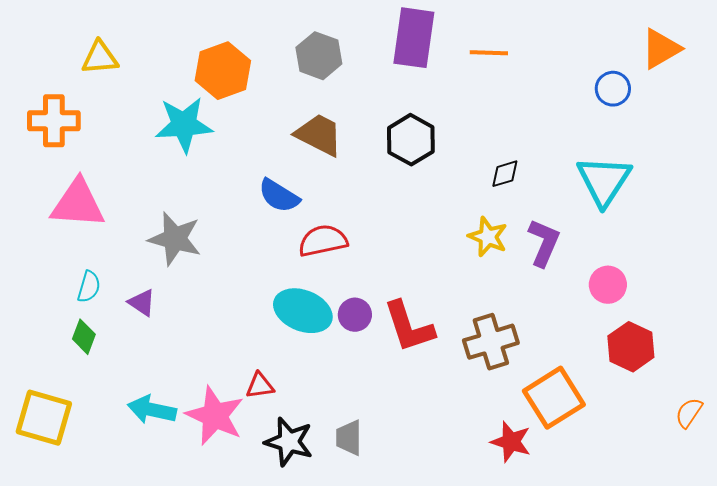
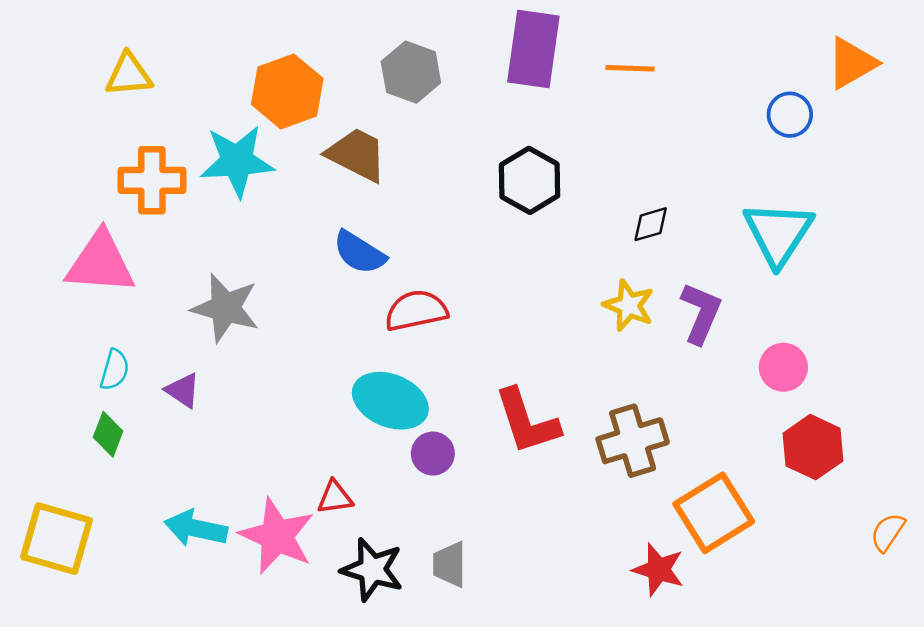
orange cross: (54, 121) -> (152, 180), moved
brown trapezoid: (319, 135) -> (357, 155), moved
purple circle: (355, 315) -> (433, 454), moved

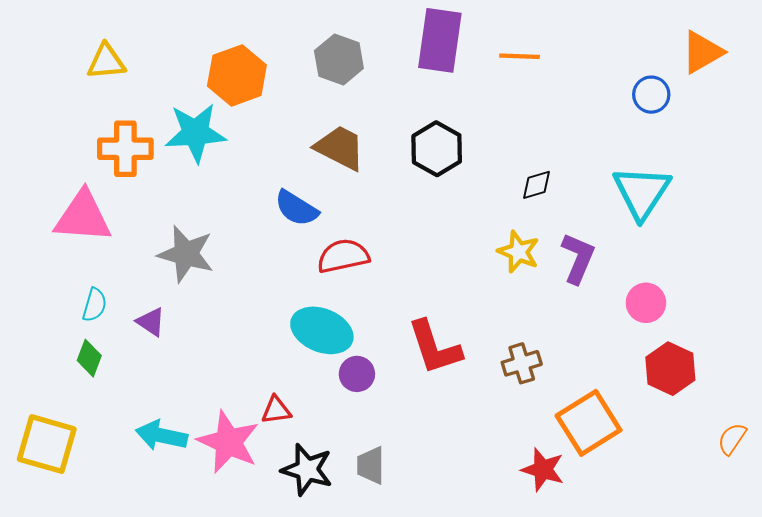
brown trapezoid: (357, 155) -> (340, 148), moved
brown cross: (633, 441) -> (522, 363), size x0.7

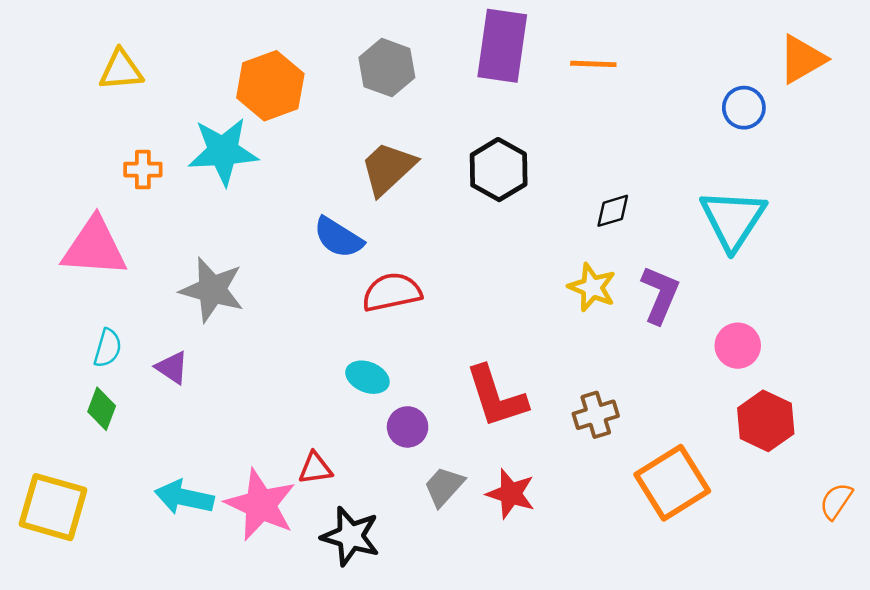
brown trapezoid: (340, 148) -> (388, 168), turned -70
orange cross: (125, 149) -> (143, 170), size x0.6
cyan ellipse: (322, 330) -> (367, 377), size x0.6
gray trapezoid: (371, 465) -> (444, 486), moved, turned 42
red star: (543, 470) -> (511, 494), moved

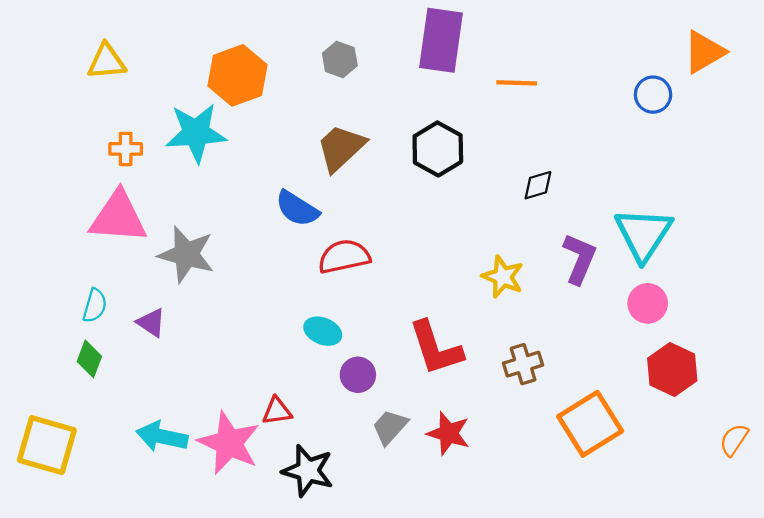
orange line: (593, 64) -> (517, 83), moved
gray hexagon: (387, 68) -> (340, 59), size x0.7
cyan triangle: (733, 219) -> (643, 234), moved
pink triangle: (94, 247) -> (118, 217), moved
yellow star: (592, 287) -> (503, 277), moved

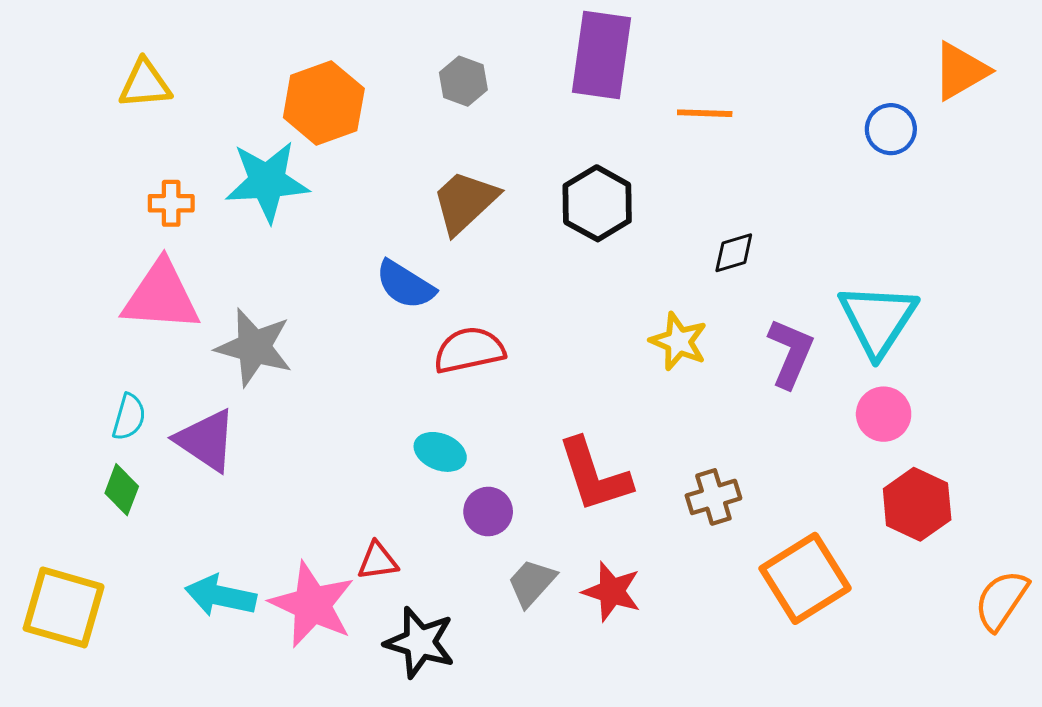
yellow star: (503, 277) -> (679, 341), moved
purple triangle: (151, 323) -> (206, 440), size x1.6
orange semicircle: (734, 440) -> (1001, 600), size x1.4

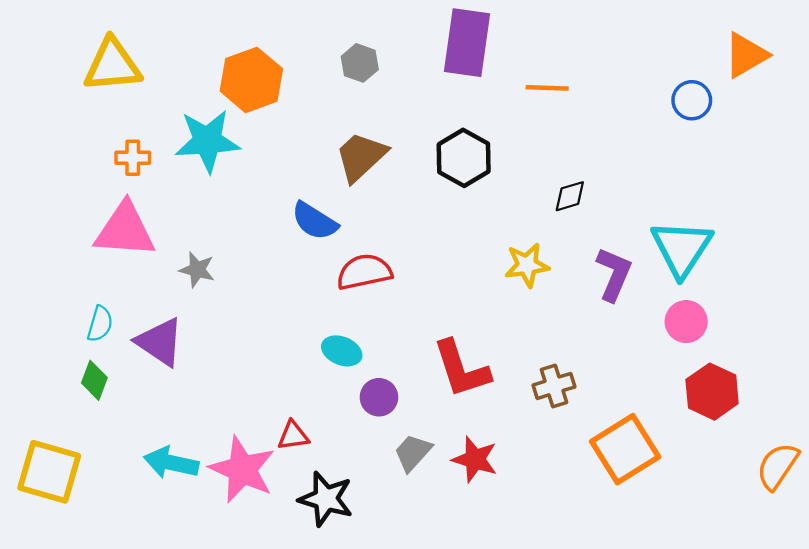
yellow triangle: (145, 84) -> (112, 65), size x1.4
yellow star: (679, 341) -> (527, 265), turned -30
gray star: (254, 347) -> (197, 270), size x0.6

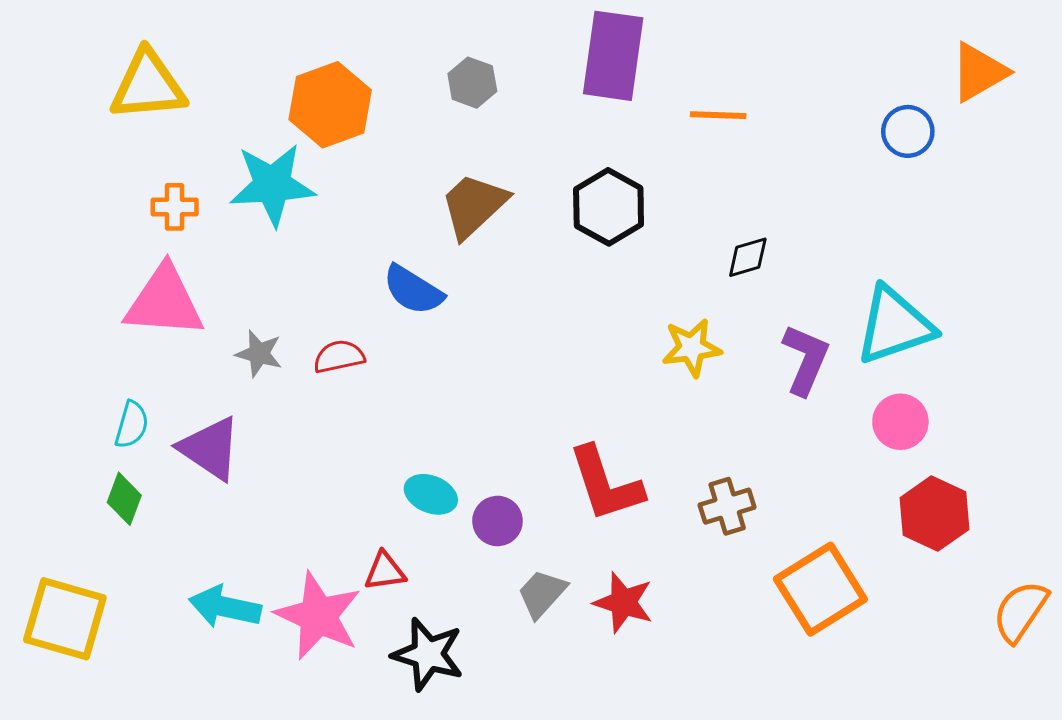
cyan triangle: (682, 248) -> (894, 325), turned 38
red semicircle: (364, 272) -> (339, 357), moved, size x0.7
cyan ellipse: (342, 351) -> (431, 494), moved

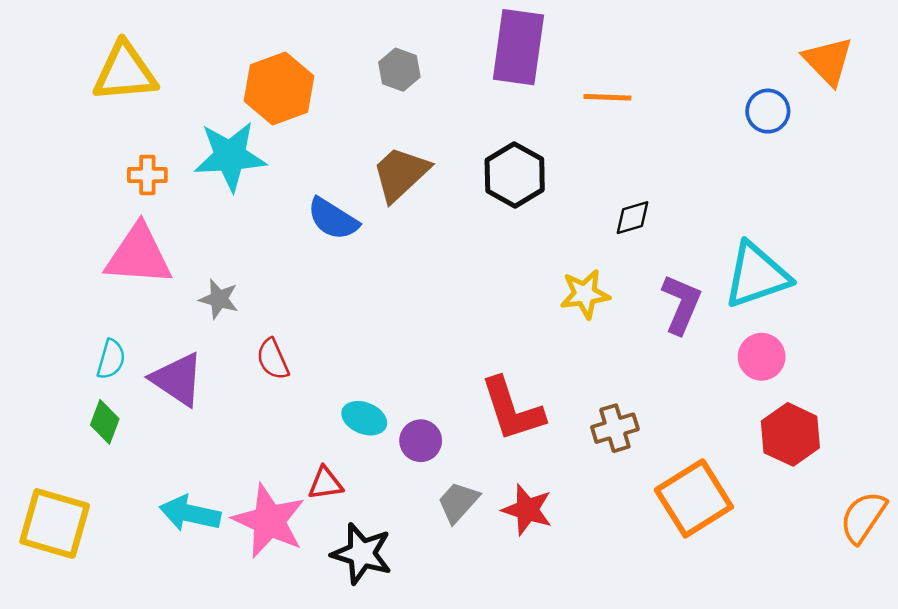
orange triangle: (979, 72) -> (828, 61), turned -44
blue semicircle: (413, 290) -> (333, 219), moved
red semicircle: (339, 357) -> (273, 359), moved, turned -102

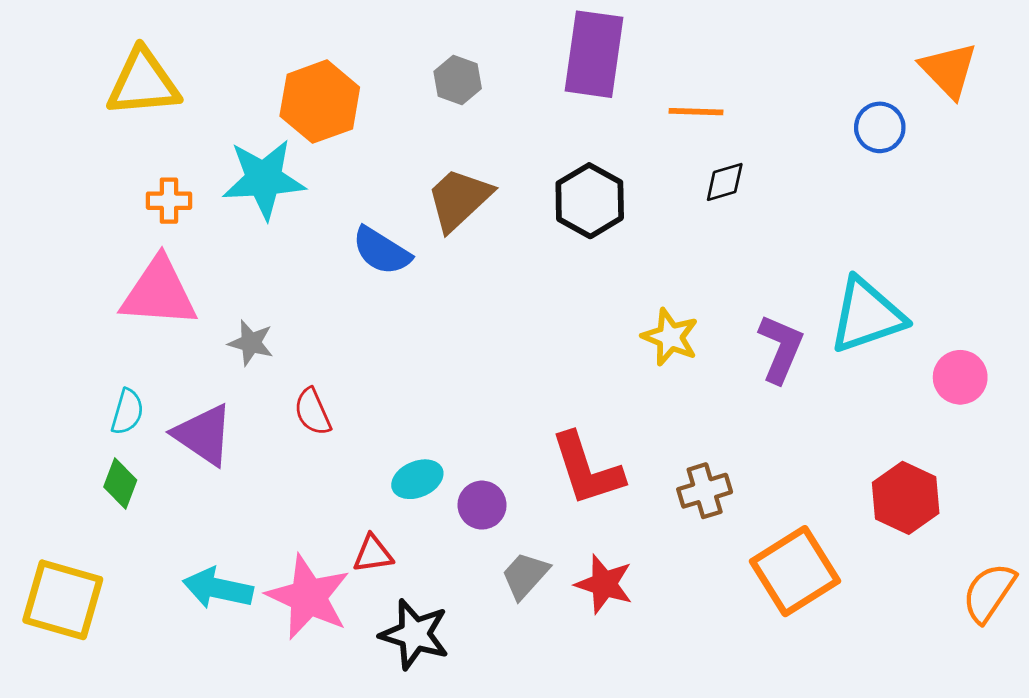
black diamond: (632, 218) -> (725, 182), moved
yellow star: (585, 294) -> (670, 337), turned 30
pink circle: (762, 357) -> (960, 377), moved
cyan ellipse: (364, 418) -> (417, 479), turned -45

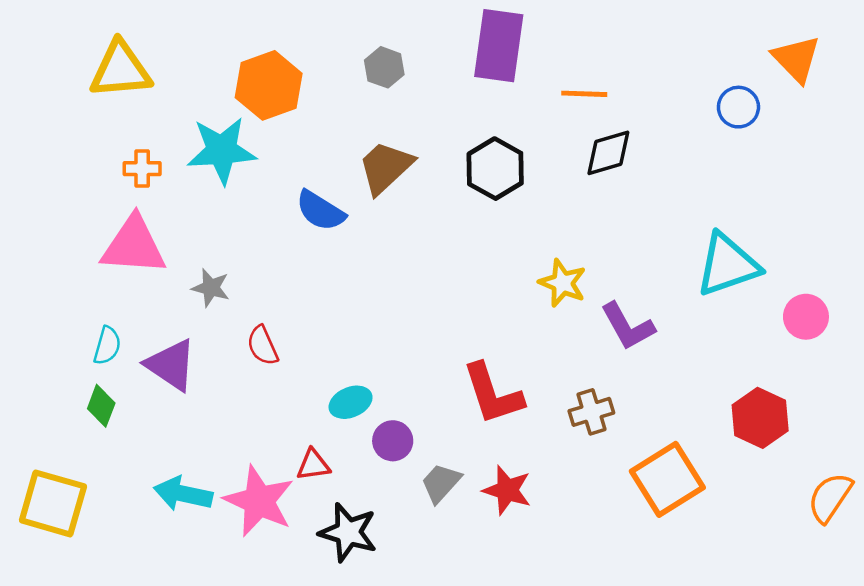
black diamond: (725, 182) -> (608, 153), size x1.4
purple L-shape: (781, 349) -> (628, 326), moved, turned 128
purple circle: (482, 505) -> (393, 441), moved

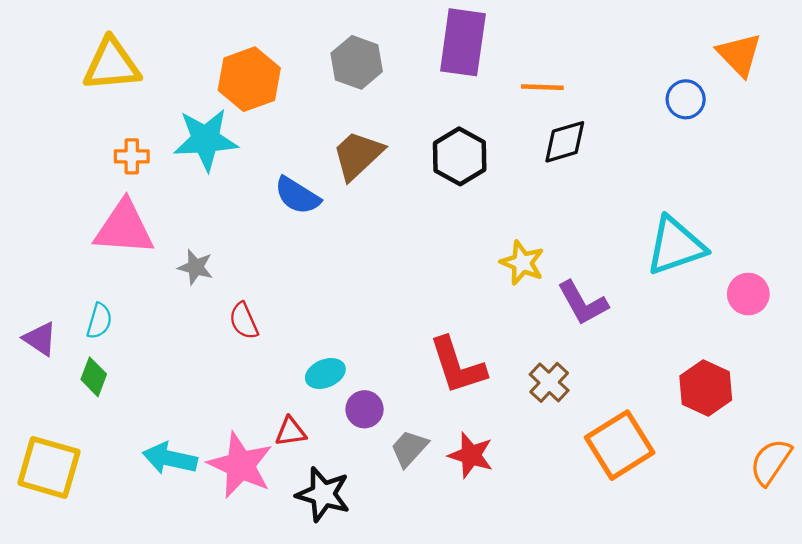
gray hexagon: (384, 67) -> (357, 62), size x1.4
purple triangle: (171, 365) -> (40, 339), moved, size x0.7
brown cross: (591, 412) -> (549, 382), turned -30

